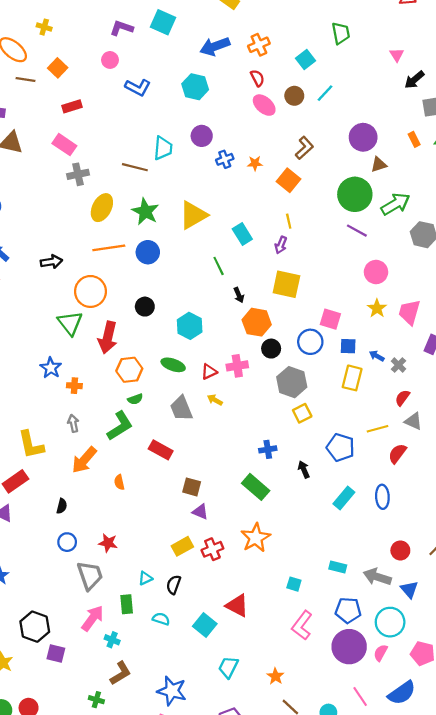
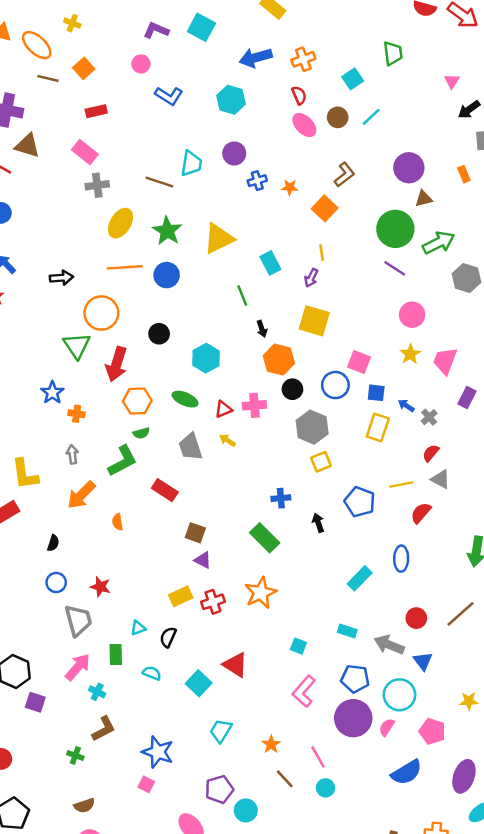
cyan rectangle: (344, 498) -> (360, 578), moved
pink line: (360, 696) -> (318, 757), moved

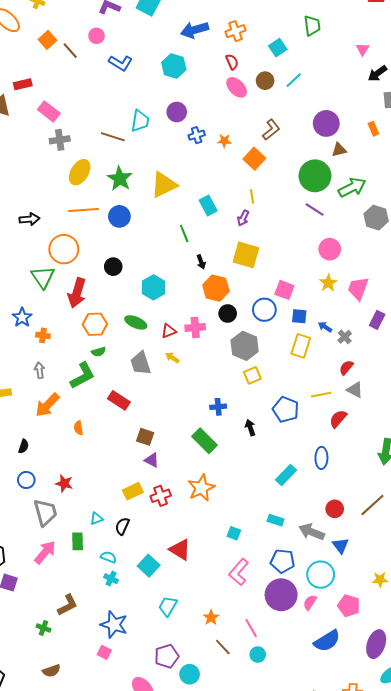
brown line: (48, 78) -> (70, 51), moved, turned 36
red rectangle: (96, 111) -> (23, 84), moved
cyan cross: (97, 692) -> (111, 579), moved

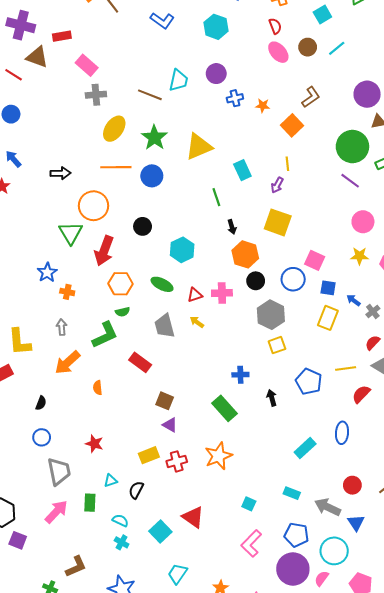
yellow star: (328, 283) -> (359, 256), turned 30
red star: (64, 483) -> (94, 444), moved

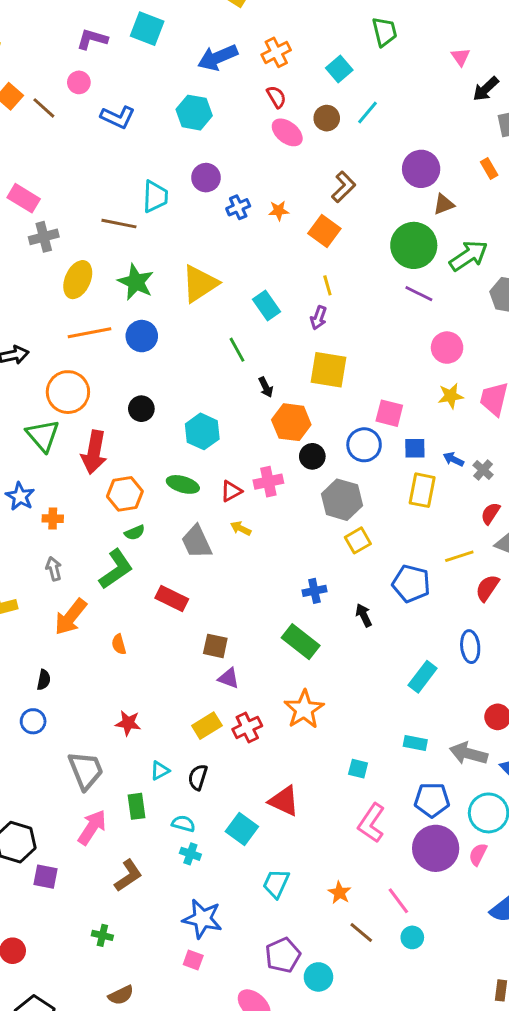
blue circle: (42, 437) -> (33, 721), moved
brown L-shape: (76, 567) -> (128, 876), moved

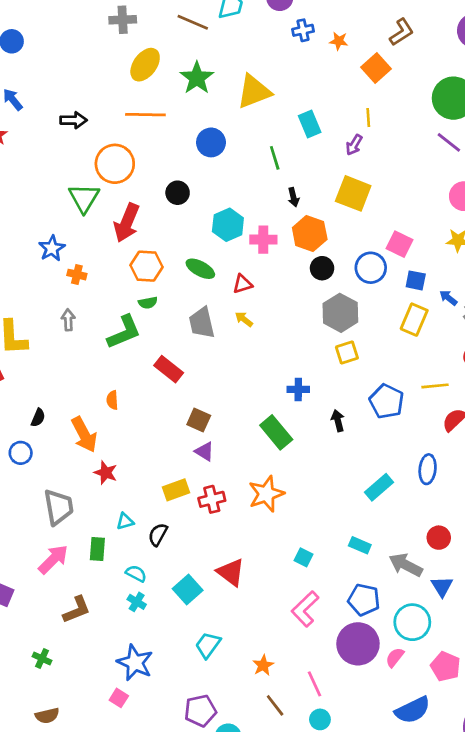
blue circle: (142, 336) -> (211, 142), moved
pink cross: (268, 482) -> (263, 240), moved
orange arrow: (71, 617) -> (84, 435), moved, turned -78

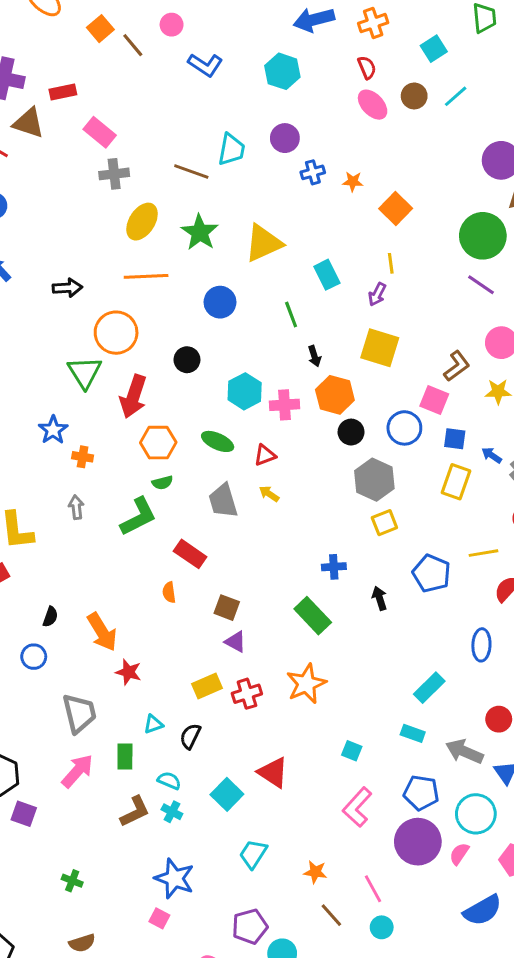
brown L-shape: (402, 32) -> (457, 366), moved
orange semicircle: (112, 400) -> (169, 592), moved
cyan rectangle: (379, 487) -> (429, 688), moved
brown L-shape: (77, 610) -> (135, 811), moved
orange star: (263, 665) -> (315, 872), turned -30

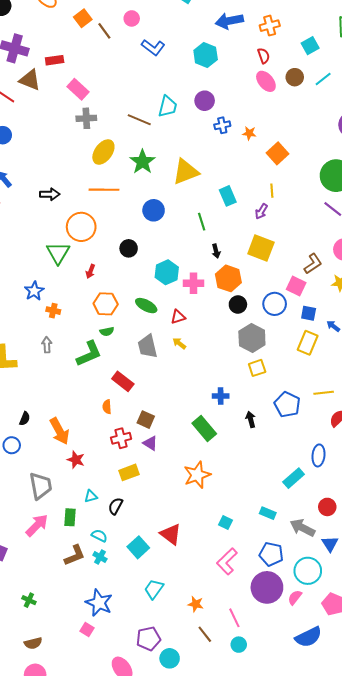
red arrow: (133, 396) -> (90, 271), size x0.5
cyan rectangle: (429, 688) -> (294, 478), moved
red cross: (247, 694) -> (121, 438), moved

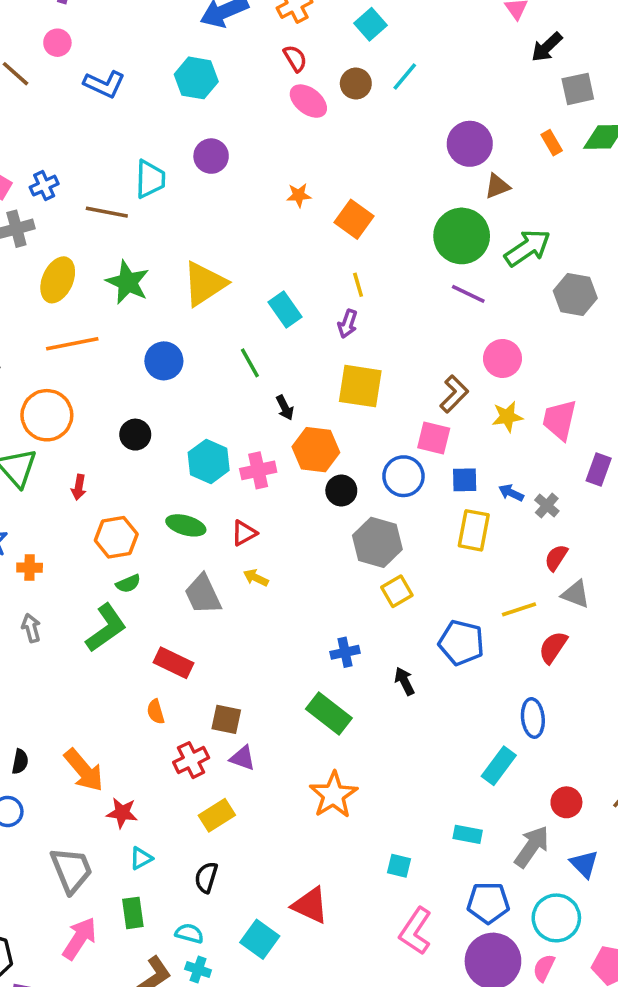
blue cross: (222, 125) -> (44, 186), moved
cyan triangle: (91, 496) -> (141, 858), moved
gray arrow: (302, 528) -> (532, 847), turned 110

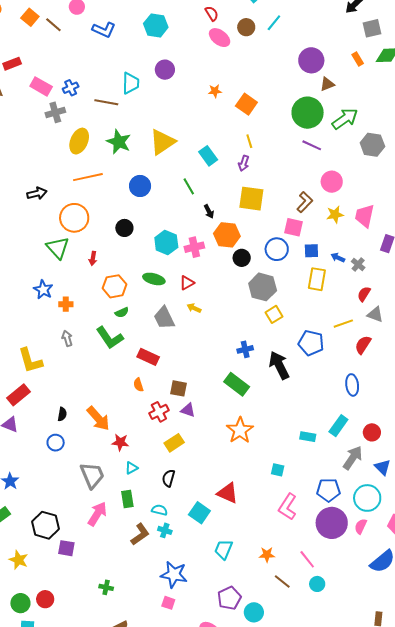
green L-shape: (106, 628) -> (110, 338), turned 92
black arrow: (404, 681) -> (279, 365), size x1.8
cyan rectangle: (499, 766) -> (338, 426), moved
cyan rectangle: (468, 834) -> (308, 437), moved

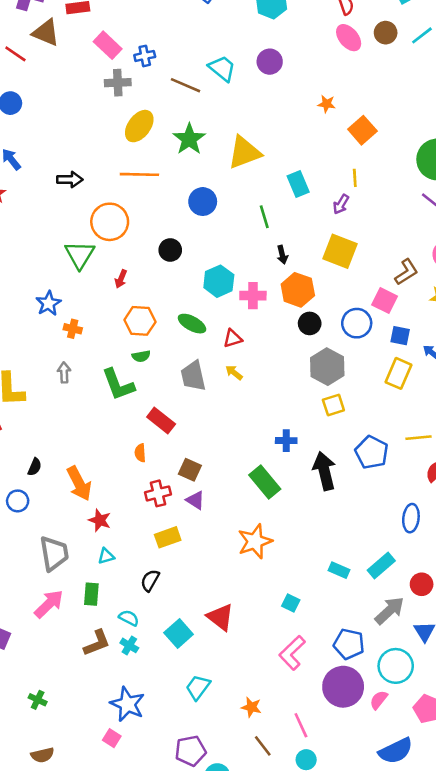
cyan trapezoid: (131, 83) -> (222, 68), turned -65

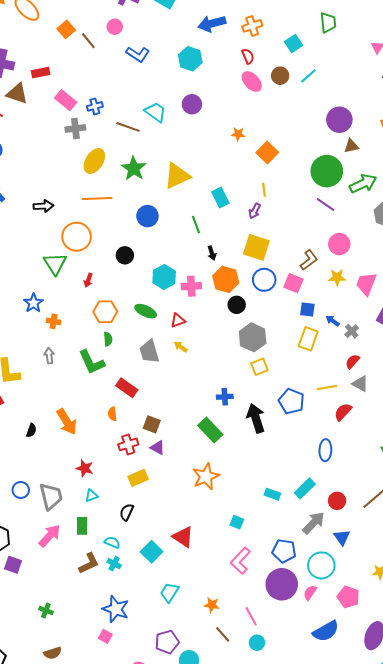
blue circle: (357, 323) -> (264, 280), moved
green semicircle: (141, 356) -> (108, 339), turned -80
orange arrow: (79, 483) -> (67, 422), moved
blue circle: (18, 501) -> (21, 490), moved

